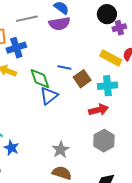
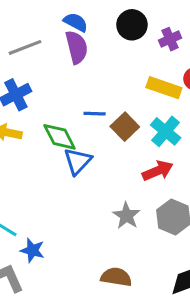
black circle: (107, 14) -> (132, 25), moved
purple semicircle: (59, 24) -> (77, 47), turned -85
cyan cross: (107, 86) -> (166, 131), turned -36
gray star: (61, 150) -> (126, 216), moved

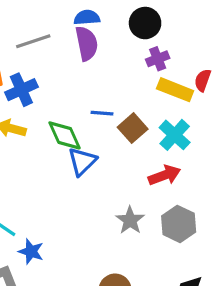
blue semicircle: (76, 22) -> (87, 18), turned -35
purple cross: (170, 39) -> (158, 59), moved

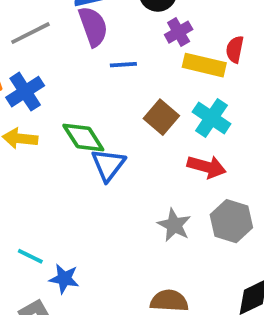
blue line: (102, 113) -> (123, 65), moved
red arrow: (164, 175) -> (207, 167), turned 44

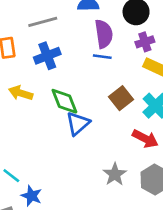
purple semicircle: (93, 26) -> (104, 34), moved
blue cross: (25, 92) -> (47, 56), moved

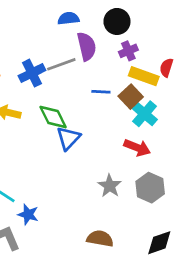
gray line: (43, 22) -> (61, 64), moved
blue line: (102, 57) -> (101, 92), moved
brown square: (121, 98) -> (131, 97), moved

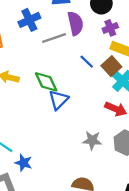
blue cross: (32, 73) -> (29, 20), moved
blue line: (101, 92) -> (87, 62), turned 40
gray star: (110, 186) -> (92, 140), turned -30

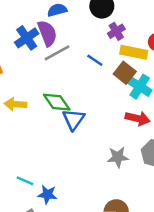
purple semicircle: (75, 23) -> (47, 33), moved
blue line: (87, 62) -> (95, 60), moved

